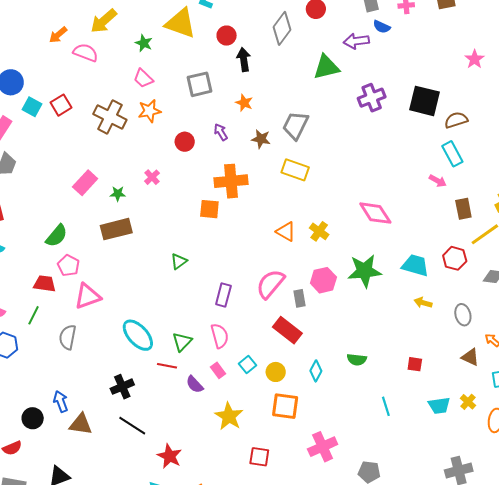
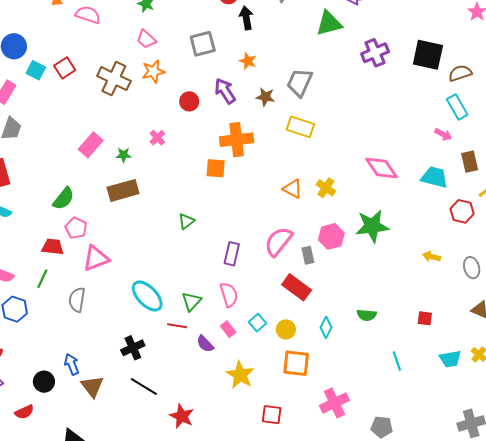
purple arrow: (221, 132) -> (225, 91), size x1.5
cyan trapezoid: (415, 265) -> (435, 177), moved
brown triangle: (81, 424) -> (92, 386), turned 45

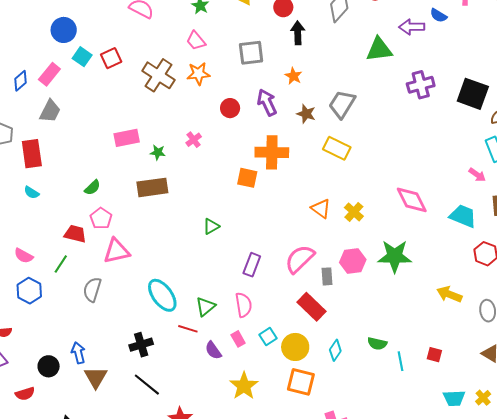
pink rectangle: (91, 145) -> (127, 138), turned 30
green semicircle: (63, 199) -> (92, 188), size x0.7
yellow arrow: (432, 257) -> (449, 294), size x1.4
yellow circle: (286, 329) -> (295, 347), size x1.4
cyan line: (397, 361) -> (400, 361), moved

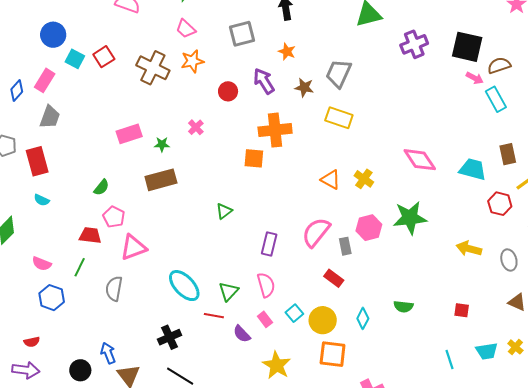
pink arrow: (477, 175) -> (475, 78), moved
red rectangle: (312, 307) -> (334, 278), size x0.7
cyan line: (400, 361) -> (450, 359), moved

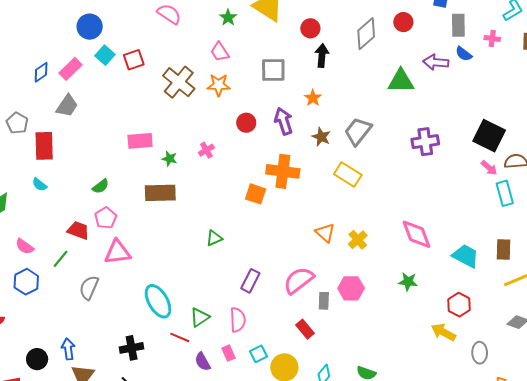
purple cross: (414, 44) -> (425, 142), moved
red hexagon: (500, 204) -> (459, 305), moved
green star: (410, 218) -> (408, 282), moved, size x0.6

